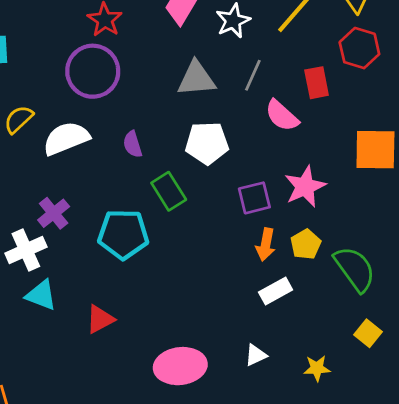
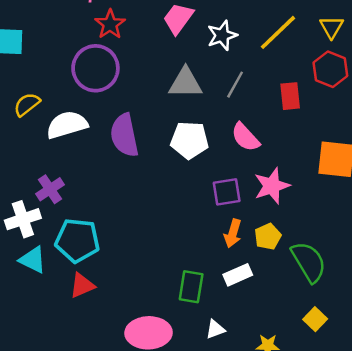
pink semicircle: (282, 116) -> (245, 137), moved
purple semicircle: (133, 144) -> (124, 135), size x1.8
green rectangle: (169, 191) -> (191, 287), moved, turned 36
cyan pentagon: (123, 234) -> (77, 240), moved

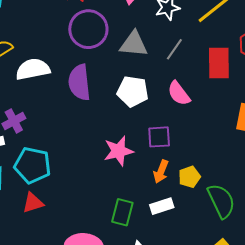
purple circle: (95, 68) -> (88, 29), moved
red rectangle: (290, 96) -> (219, 63), size x1.4
pink star: (272, 186) -> (119, 151), moved

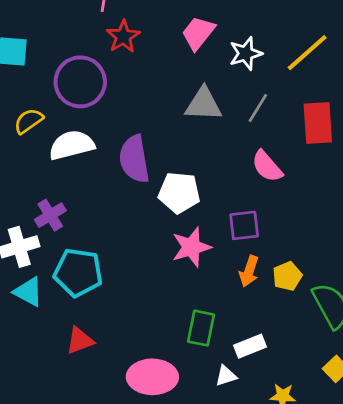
purple circle: (88, 29) -> (80, 82), moved
white pentagon: (133, 91) -> (179, 193), moved
red triangle: (33, 203) -> (80, 341), moved
white rectangle: (162, 206) -> (250, 346), moved

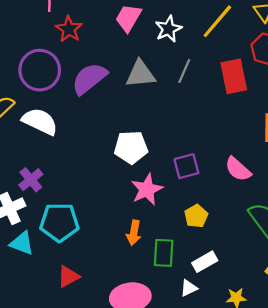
white semicircle: (72, 145) -> (40, 121), turned 48
purple semicircle: (134, 159) -> (89, 79), moved, turned 69
pink semicircle: (267, 166) -> (238, 169), moved
orange arrow: (249, 271) -> (134, 233), moved
yellow pentagon: (287, 276) -> (196, 216), moved

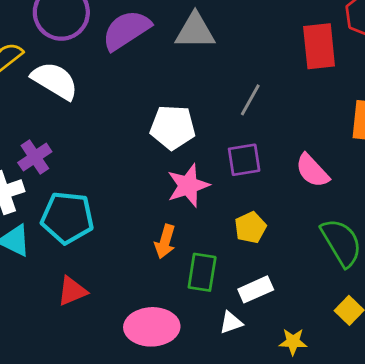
gray line: (184, 71) -> (250, 100), moved

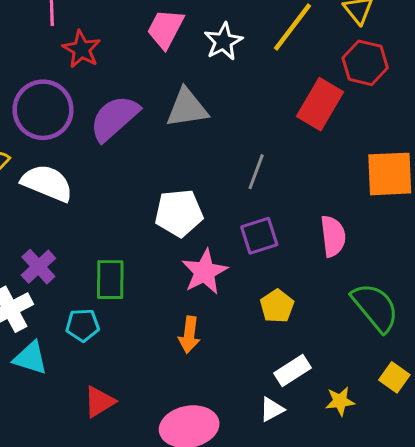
red rectangle: (319, 46) -> (320, 104), turned 45
pink semicircle: (312, 171) -> (333, 236), turned -135
cyan pentagon: (67, 218) -> (83, 325), size x0.6
green rectangle: (202, 272) -> (110, 280), moved
yellow star: (293, 342) -> (340, 401), moved

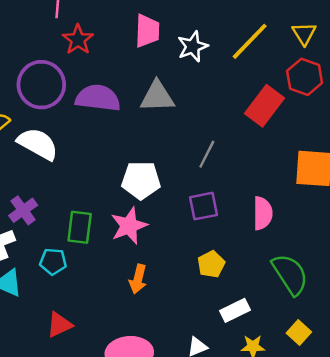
pink trapezoid: (165, 29) -> (147, 31), turned 148
purple semicircle: (114, 118) -> (98, 98), turned 42
pink star: (205, 272) -> (129, 226), moved
white rectangle: (292, 371) -> (235, 310), moved

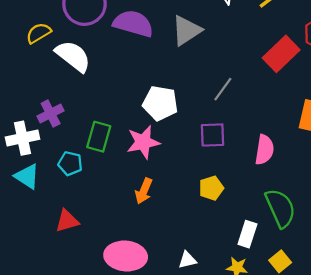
gray triangle: (157, 97) -> (187, 31), turned -40
white rectangle: (235, 310) -> (247, 234), moved, turned -55

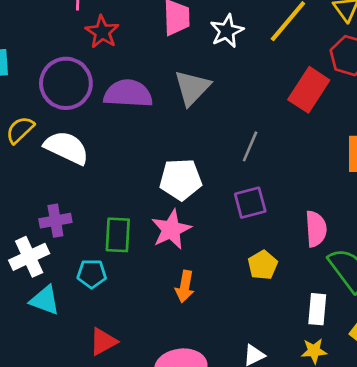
purple cross: (51, 114) -> (55, 221), turned 30
pink semicircle: (264, 150) -> (316, 229), moved

